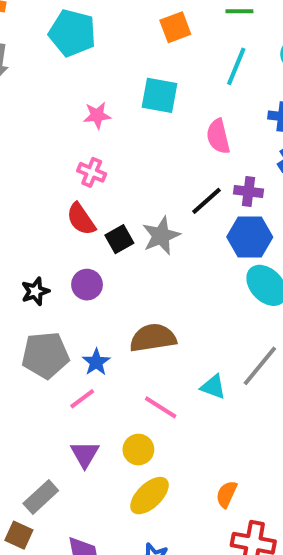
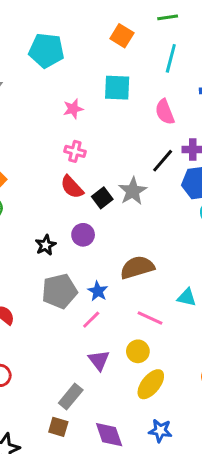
orange square: (175, 27) -> (122, 36), turned -30

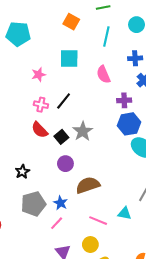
black line: (163, 161) -> (64, 101), moved
purple circle: (83, 235) -> (65, 164), moved
cyan triangle: (187, 297) -> (125, 213), moved

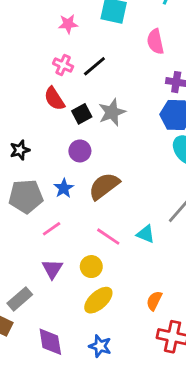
brown semicircle: (88, 185) -> (104, 186), turned -30
blue star: (60, 203) -> (64, 188), moved

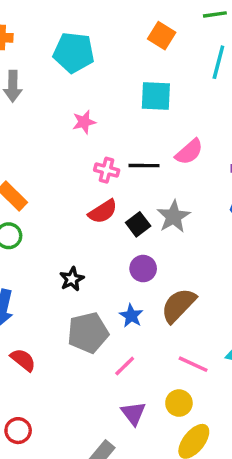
pink star: (68, 24) -> (84, 122), moved
pink semicircle: (155, 42) -> (189, 152), moved, turned -110
black line: (94, 66) -> (144, 166), turned 50
red semicircle: (54, 99) -> (103, 212), turned -80

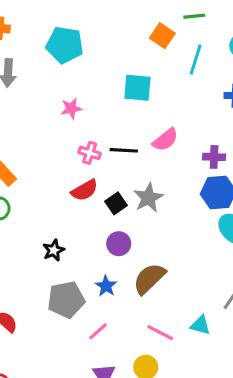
orange square: (162, 36) -> (162, 36), moved

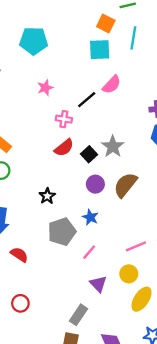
cyan square: (137, 88) -> (100, 50), moved
pink semicircle: (165, 140) -> (112, 85), moved
black line: (124, 150) -> (87, 100), moved, turned -36
brown semicircle: (149, 279) -> (125, 185), moved
pink line: (160, 333) -> (136, 246), turned -42

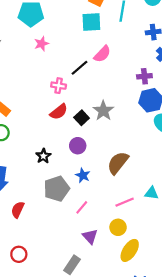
pink star: (45, 88) -> (41, 44), moved
purple circle: (95, 184) -> (78, 146), moved
brown semicircle: (125, 185) -> (118, 163), moved
red semicircle: (19, 255) -> (18, 210), turned -98

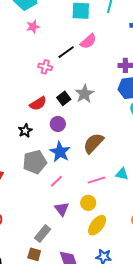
red semicircle: (59, 112) -> (38, 104), moved
blue star: (83, 175) -> (60, 152), size x1.5

